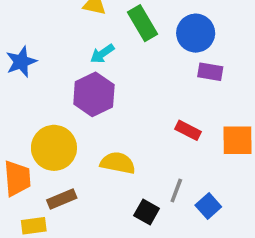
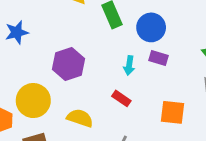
cyan arrow: (102, 54) -> (129, 65), moved, turned -54
red rectangle: (188, 130) -> (121, 98), moved

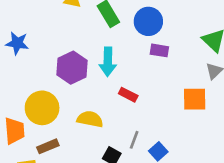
blue star: (17, 32) -> (17, 43), turned 30
cyan arrow: (129, 65) -> (108, 62), moved, size x1.5
orange square: (172, 112) -> (195, 99), moved

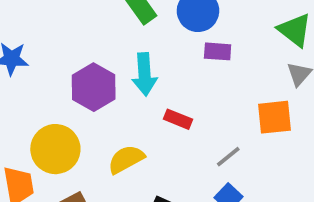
yellow semicircle: (90, 119) -> (126, 159), turned -35
gray line: (134, 140) -> (228, 157), moved, turned 36

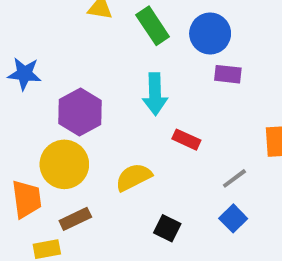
purple hexagon: (94, 87) -> (80, 112), moved

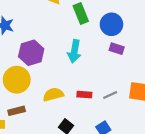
red rectangle: (186, 140) -> (84, 95), moved, turned -32
gray line: (234, 178) -> (110, 95), moved

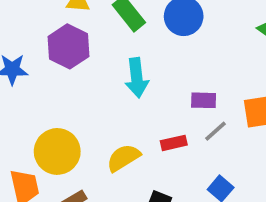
purple rectangle: (117, 49) -> (204, 100), moved
purple hexagon: (31, 53) -> (69, 46), moved

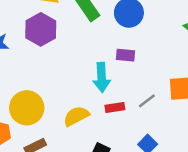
cyan arrow: (137, 78) -> (102, 77), moved
purple rectangle: (204, 100) -> (126, 55), moved

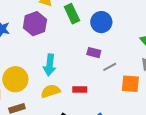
cyan arrow: (102, 77) -> (50, 65), moved
gray line: (147, 101) -> (110, 67), moved

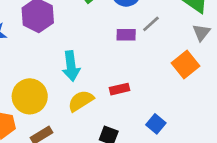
gray line: (110, 67) -> (151, 24), moved
orange square: (130, 84) -> (185, 64), turned -30

